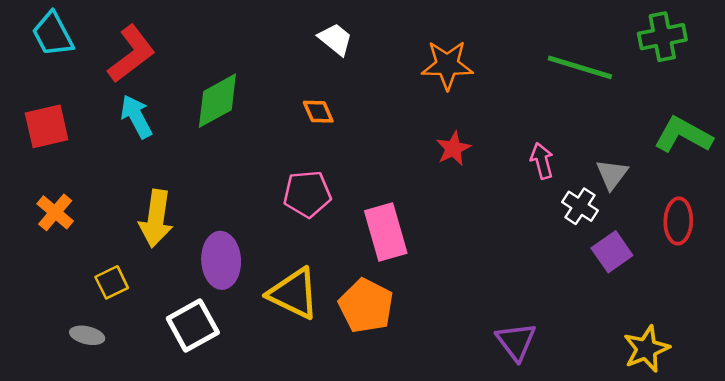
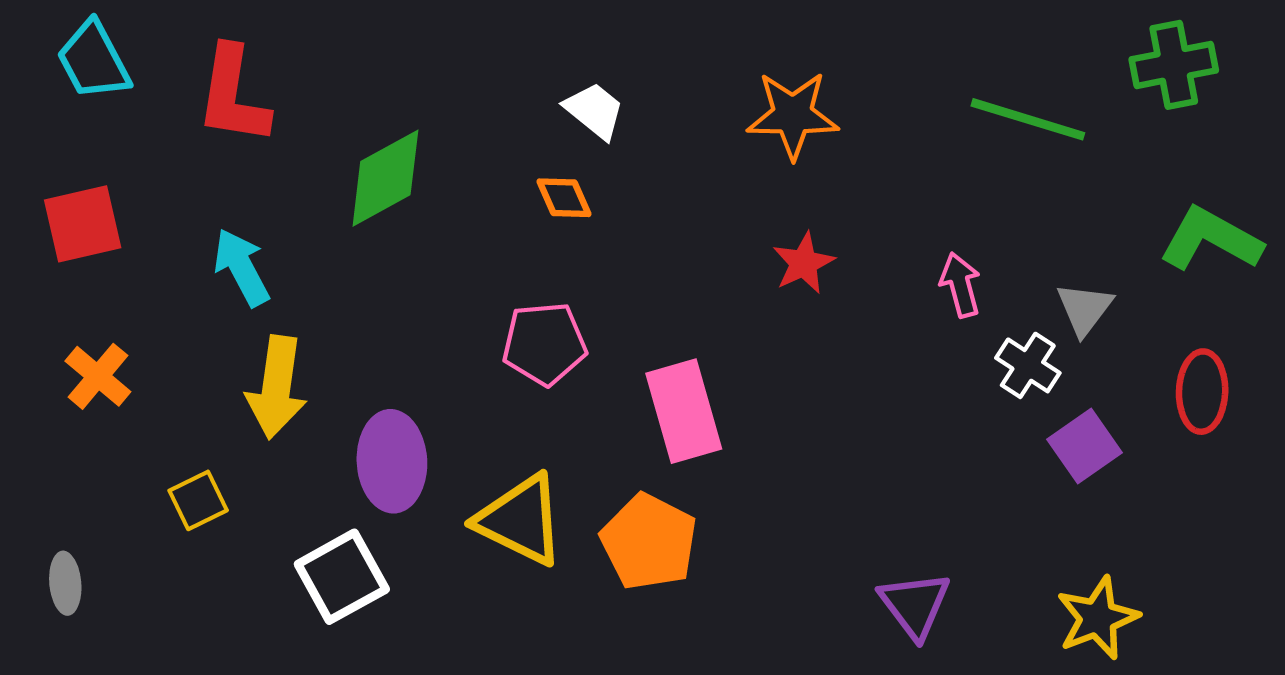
white trapezoid: (335, 39) -> (594, 111), moved
red L-shape: (131, 54) -> (233, 95), turned 136
cyan arrow: (136, 117) -> (242, 267), moved
gray ellipse: (87, 335) -> (65, 583), moved, turned 72
yellow star: (646, 349) -> (1098, 618), moved

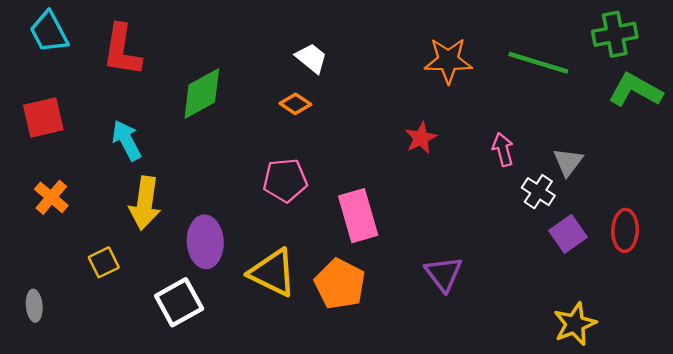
orange star: (793, 115) -> (448, 60), moved
orange diamond: (564, 198) -> (295, 104), turned -32
green L-shape: (1211, 239) -> (635, 90), moved
red ellipse: (1202, 392) -> (625, 230), moved
purple triangle: (915, 605) -> (444, 274), moved

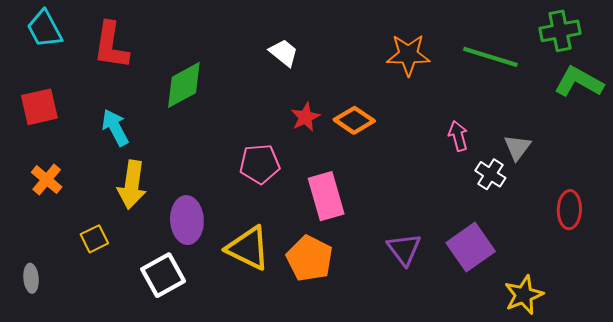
orange diamond: (295, 104) -> (354, 120), moved, size x1.4
red star: (421, 138) -> (305, 117), moved
purple square: (568, 234) -> (471, 247), moved, size x1.4

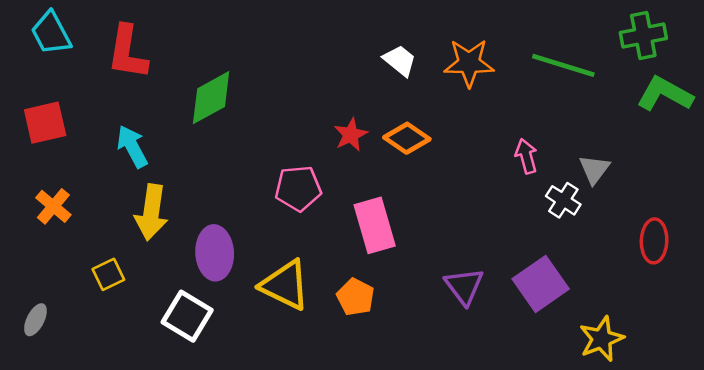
white trapezoid: (284, 53) -> (400, 61), moved
orange pentagon: (310, 259) -> (356, 297), size x0.7
white square: (163, 275) -> (187, 316), turned -30
gray ellipse: (31, 278) -> (35, 320), turned 32

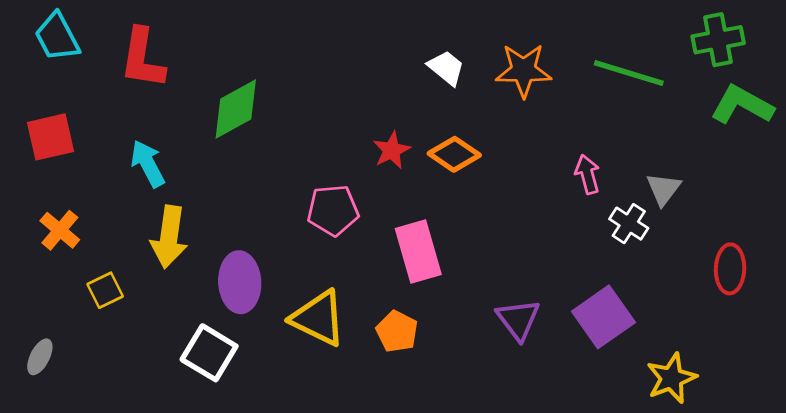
yellow square: (108, 274) -> (105, 290), moved

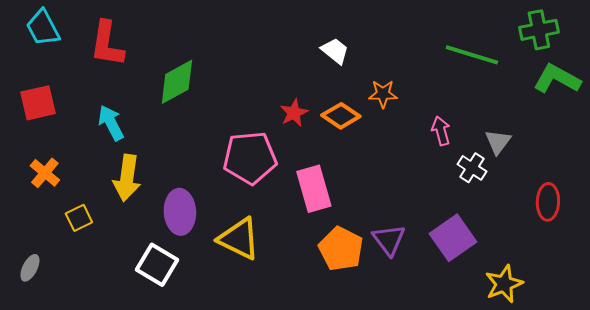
orange star: (524, 70) -> (383, 94), moved, size x0.7
pink pentagon: (333, 210) -> (250, 158), size x1.4
orange pentagon: (397, 332) -> (341, 249), moved, size x1.4

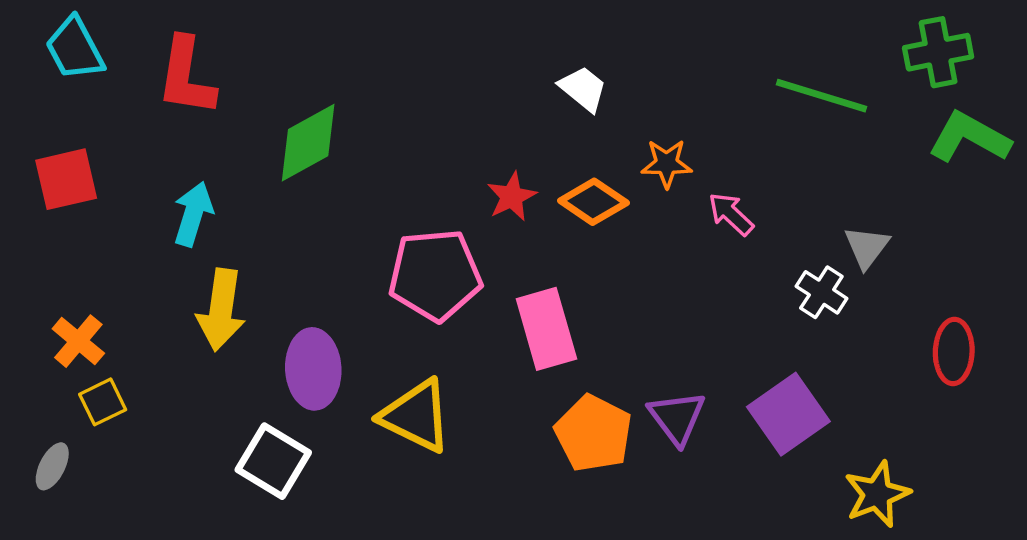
cyan arrow: (111, 123) -> (193, 214), turned 45
pink arrow: (441, 131) -> (731, 214), moved, turned -32
orange cross: (45, 173) -> (78, 341), moved
yellow square: (79, 218) -> (103, 402), moved

